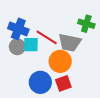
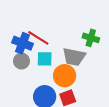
red line: (47, 37) -> (38, 38), moved
cyan square: (31, 45) -> (45, 59), moved

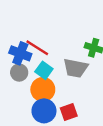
cyan square: (45, 59) -> (44, 70), turned 35
orange circle: (65, 76) -> (43, 89), moved

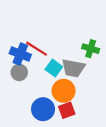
cyan square: (44, 70) -> (54, 68), moved
orange circle: (43, 89) -> (64, 91), moved

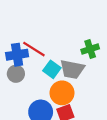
green cross: (91, 49) -> (90, 49), turned -35
blue cross: (20, 54) -> (17, 55), turned -30

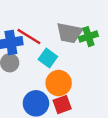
gray trapezoid: (72, 69) -> (69, 33), moved

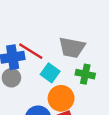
green cross: (88, 37) -> (85, 74), moved, turned 30

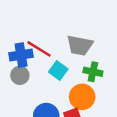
orange circle: (61, 98) -> (82, 97), moved

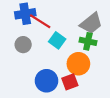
gray trapezoid: (80, 45) -> (91, 23), moved, turned -50
blue cross: (21, 55) -> (25, 14), moved

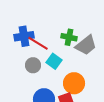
green cross: (88, 41) -> (69, 37), moved
gray circle: (23, 45) -> (33, 65), moved

